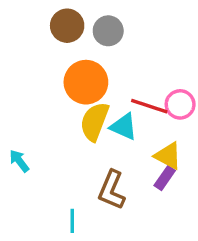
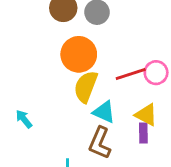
red line: (149, 106) -> (131, 74), turned -36
cyan triangle: (124, 127) -> (104, 112), moved
purple rectangle: (165, 178) -> (143, 133), turned -36

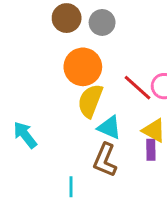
red line: (131, 74) -> (138, 88), turned 60
cyan arrow: (24, 119) -> (25, 135), size x1.4

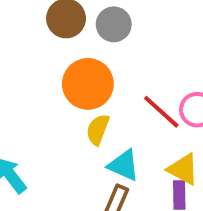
yellow semicircle: (90, 101) -> (98, 130), size x0.7

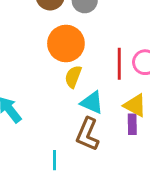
red line: (161, 112) -> (119, 64), turned 48

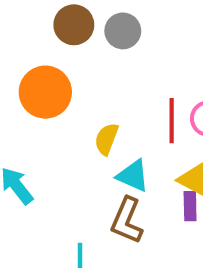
orange circle: (66, 43) -> (45, 92), moved

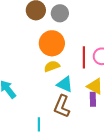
orange circle: (45, 92) -> (52, 43), moved
yellow semicircle: (106, 139) -> (52, 66), turned 49

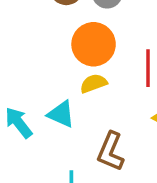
cyan triangle: (65, 84) -> (61, 114), moved

